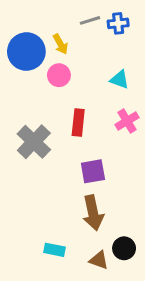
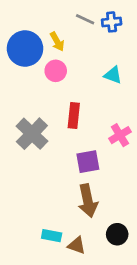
gray line: (90, 20) -> (85, 19), turned 42
pink cross: (127, 121) -> (120, 135), moved
brown triangle: (99, 260) -> (77, 245), moved

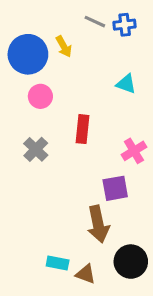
pink circle: (56, 71) -> (40, 96), moved
gray cross: (32, 134) -> (36, 149), size x0.7
purple square: (88, 162) -> (115, 188), moved
black circle: (117, 234) -> (131, 262), size x1.4

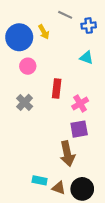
blue cross: (125, 25) -> (89, 26), moved
pink cross: (134, 151) -> (80, 103), moved
black circle: (131, 262) -> (82, 189), moved

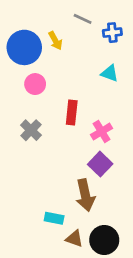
purple square: (79, 129) -> (100, 164), turned -36
cyan rectangle: (40, 180) -> (54, 218), moved

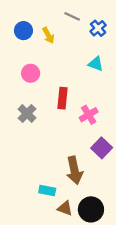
blue cross: (112, 33) -> (98, 28), turned -35
blue circle: (24, 47) -> (23, 31), moved, size x0.6
purple square: (100, 164) -> (102, 148), moved

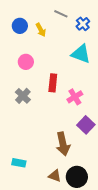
cyan triangle: (96, 64) -> (81, 54), size x1.5
cyan rectangle: (47, 190) -> (19, 163), moved

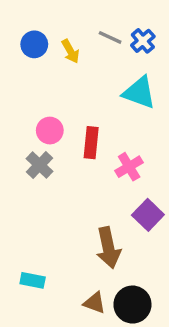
gray line: (61, 14) -> (110, 37), moved
pink circle: (26, 62) -> (50, 131), moved

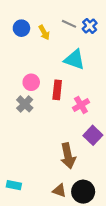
cyan triangle: (139, 93) -> (74, 60), moved
cyan rectangle: (33, 280) -> (14, 185), moved

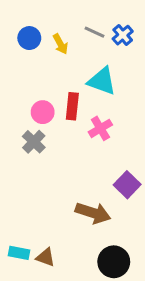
red rectangle: (57, 90) -> (72, 106), moved
pink cross: (81, 105) -> (100, 128), moved
brown arrow: (68, 156) -> (93, 213), turned -60
brown triangle: (59, 191) -> (46, 257), moved

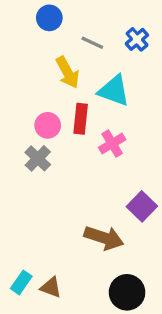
gray line: (94, 32) -> (92, 43), moved
blue circle: (29, 38) -> (49, 18), moved
yellow arrow: (60, 44) -> (68, 72), moved, size x1.4
cyan rectangle: (19, 253) -> (21, 282), turned -66

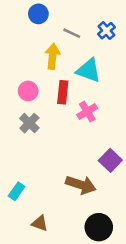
yellow arrow: (68, 72) -> (53, 56), turned -145
pink circle: (48, 125) -> (28, 91), moved
cyan rectangle: (21, 282) -> (17, 191), moved

